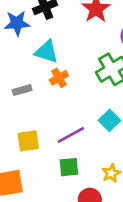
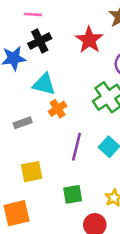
purple line: (71, 135) -> (77, 147), moved, turned -44

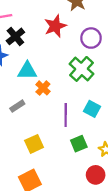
red star: (89, 40) -> (55, 26), turned 30
green square: (73, 194) -> (79, 144), moved

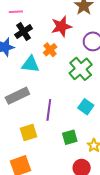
orange cross: (43, 88) -> (50, 50), moved
gray rectangle: (17, 106) -> (17, 96), size x1.6
purple line: (66, 115) -> (49, 110), moved

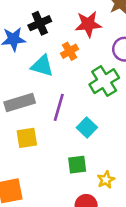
cyan square: (86, 107) -> (87, 128), moved
purple line: (49, 110) -> (59, 107), moved
yellow square: (29, 132) -> (27, 138), moved

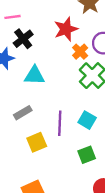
orange cross: (70, 51) -> (80, 52), moved
gray rectangle: (20, 103) -> (23, 113), size x0.7
purple line: (59, 107) -> (60, 123), moved

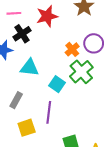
red star: (66, 29) -> (47, 16), moved
gray rectangle: (23, 113) -> (16, 100), turned -35
cyan square: (87, 120) -> (57, 84), moved

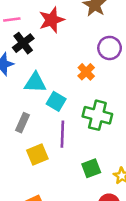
orange cross: (72, 49) -> (86, 72), moved
green cross: (81, 72) -> (97, 115), moved, turned -30
cyan square: (57, 84) -> (56, 101), moved

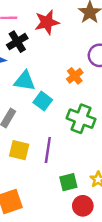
purple line: (62, 134) -> (48, 150), moved
yellow square: (37, 155) -> (19, 150), turned 30
green square: (91, 168) -> (68, 182), moved

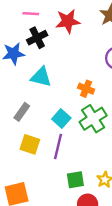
orange cross: (75, 76) -> (86, 89), moved, turned -35
cyan square: (43, 101) -> (61, 119), moved
green cross: (81, 119) -> (93, 119), turned 32

